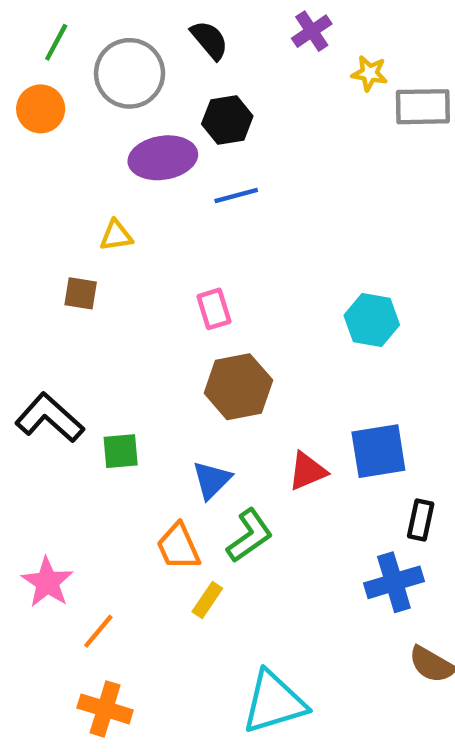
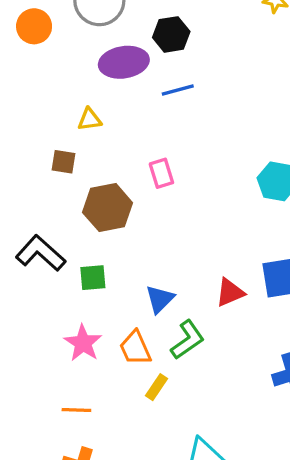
brown hexagon: (238, 387) -> (108, 208), moved
pink star: (47, 582) -> (83, 343), moved
orange line: (98, 631) -> (76, 410), turned 52

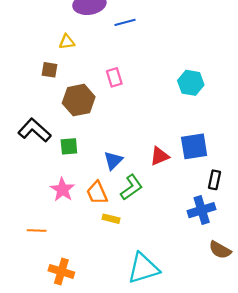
yellow rectangle: (156, 387) -> (111, 219), turned 70
orange line: (76, 410) -> (37, 231), moved

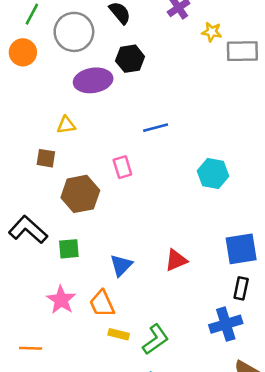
blue line: (125, 22) -> (156, 128), moved
blue square: (194, 146) -> (241, 249), moved
green L-shape: (131, 187) -> (156, 339), moved

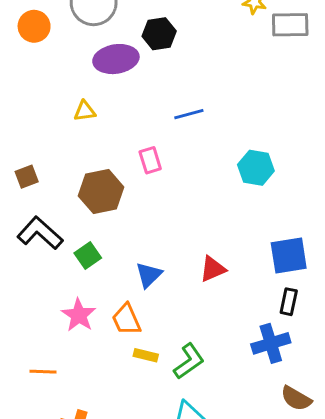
brown square: (46, 158) -> (27, 177), moved, turned -30
green square: (69, 249) -> (88, 256), turned -30

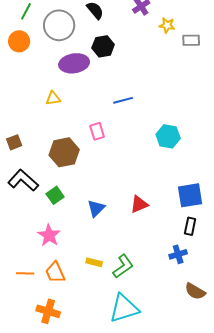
gray rectangle: (290, 25) -> (191, 40), size x0.7
orange trapezoid: (126, 320) -> (55, 272), moved
blue cross: (271, 343) -> (178, 254), size x0.7

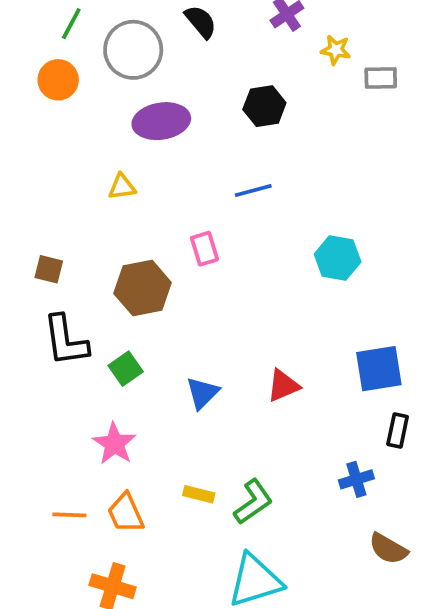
black hexagon: (103, 46) -> (264, 106), moved
brown square: (14, 142) -> (49, 269), turned 35
black L-shape: (23, 180) -> (66, 341), turned -140
black rectangle: (190, 226) -> (398, 431), moved

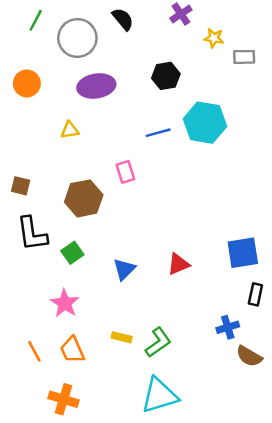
orange circle: (58, 80) -> (27, 83), moved
cyan hexagon: (338, 258) -> (205, 123), moved, size x1.4
orange line: (69, 515) -> (34, 351), turned 60
brown semicircle: (388, 549) -> (249, 356), moved

